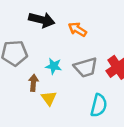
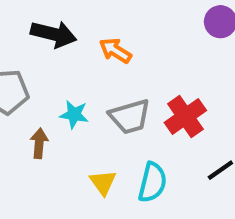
yellow triangle: (49, 98) -> (103, 182), moved

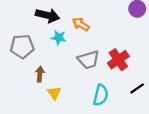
cyan star: (74, 114) -> (59, 38), moved
yellow triangle: (103, 182) -> (54, 93), moved

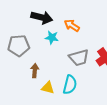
yellow triangle: (54, 93) -> (48, 88), turned -40
cyan semicircle: (101, 95) -> (70, 85), moved

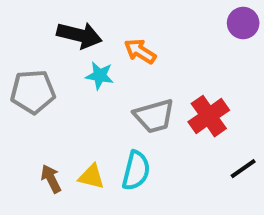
brown arrow: (35, 71) -> (51, 179), moved, turned -32

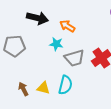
cyan star: (100, 76) -> (56, 44), moved

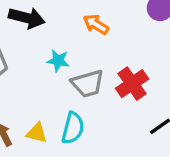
orange arrow: (67, 26) -> (96, 24), moved

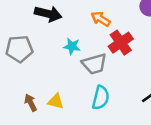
red cross: (132, 84) -> (121, 43), moved
cyan semicircle: (73, 128) -> (101, 98), moved

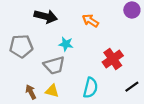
red cross: (121, 43) -> (113, 59), moved
gray trapezoid: (94, 64) -> (54, 65), moved

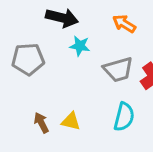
cyan star: (66, 44) -> (80, 46), moved
gray trapezoid: (54, 65) -> (118, 70), moved

